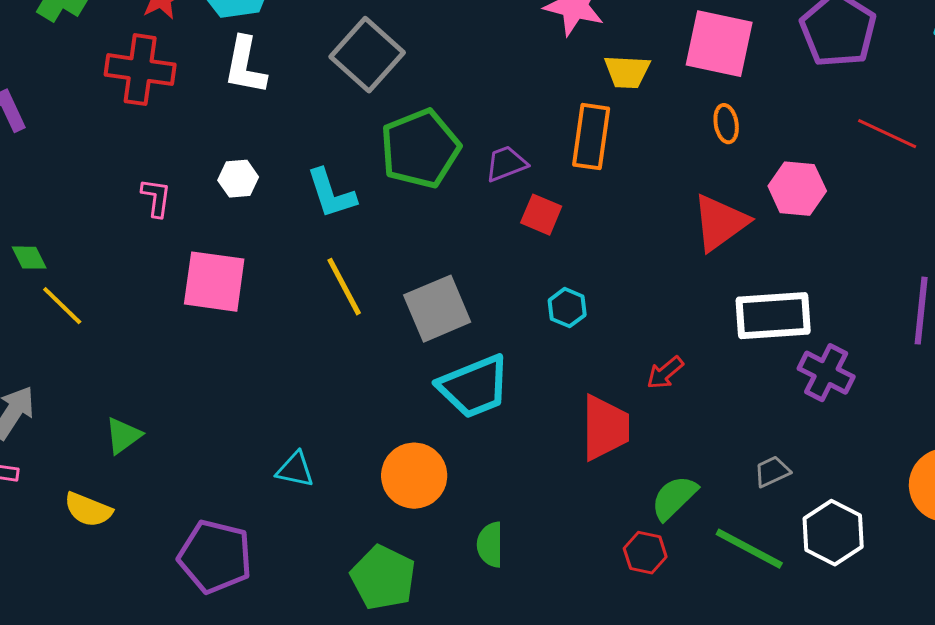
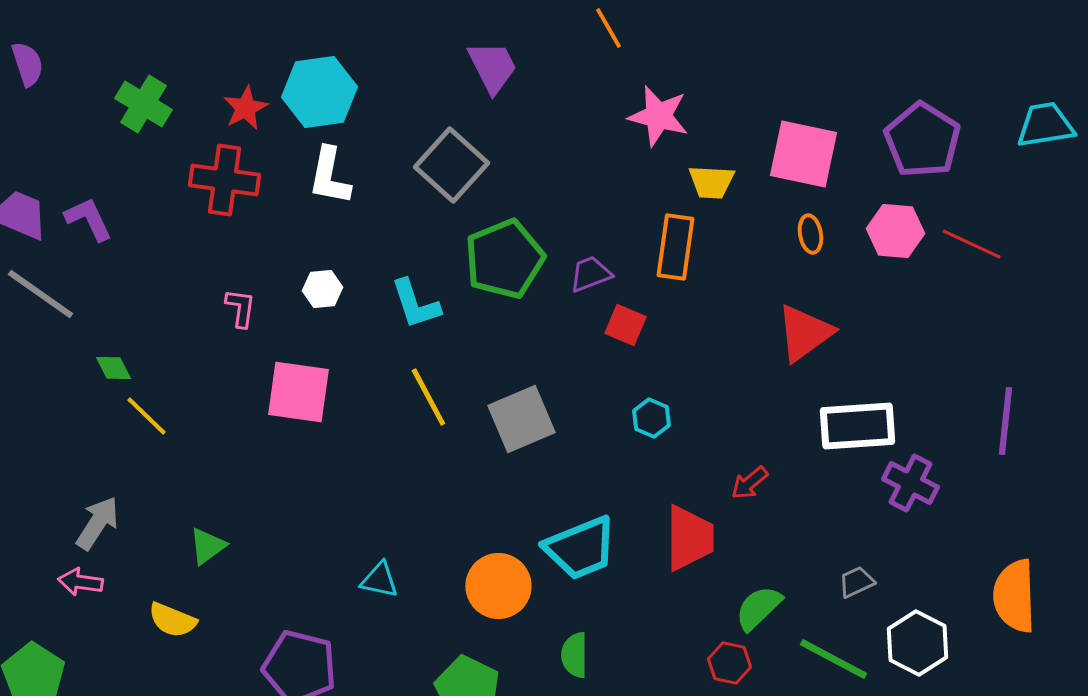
pink hexagon: (797, 189) -> (895, 231), moved
cyan trapezoid: (474, 387) -> (580, 548), moved

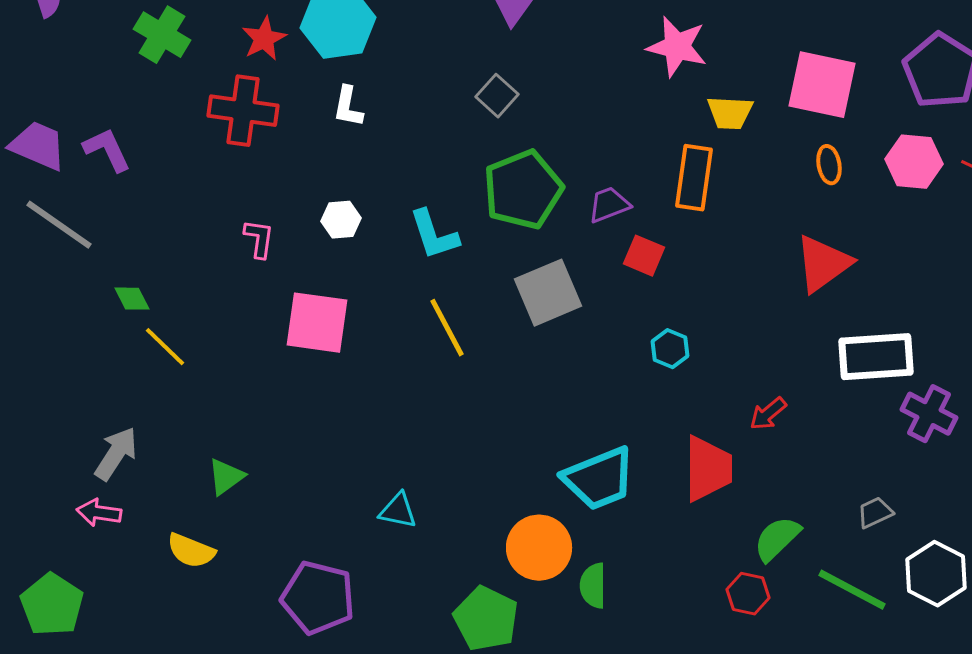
gray square: (451, 165) -> (497, 96), moved, size x0.6
white L-shape: (329, 176) -> (348, 107), size x0.7
gray square: (521, 419) -> (548, 293), moved
orange circle: (498, 586) -> (539, 548), moved

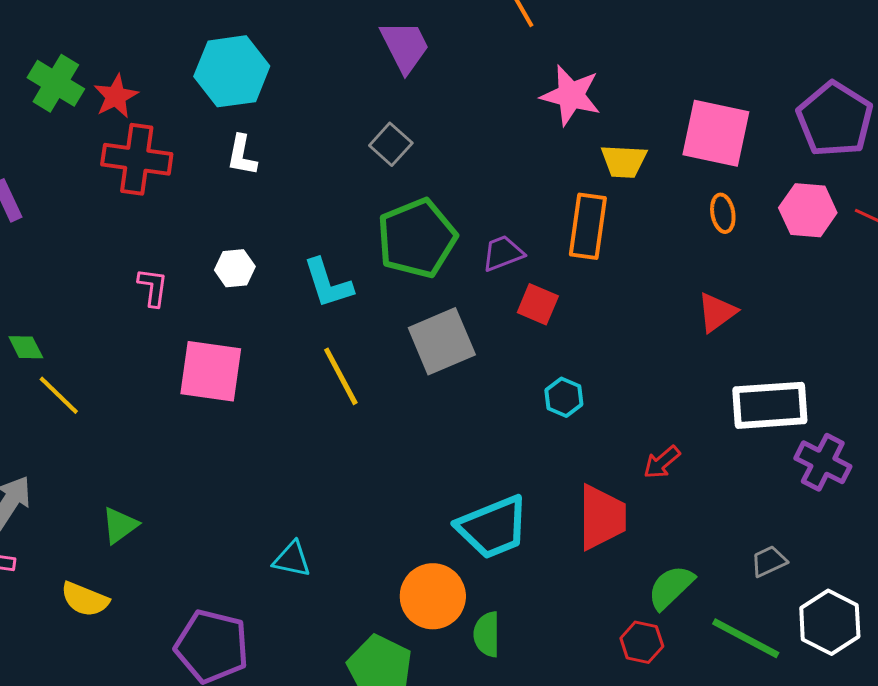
red star: (264, 39) -> (116, 96), moved
red triangle: (823, 264) -> (717, 312), size x0.7

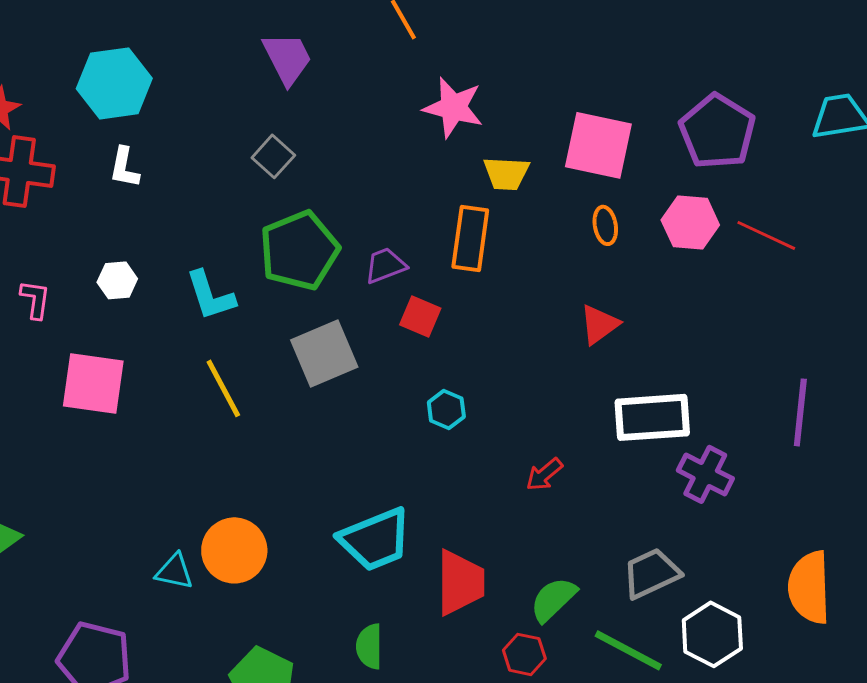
red trapezoid: (602, 517) -> (460, 582), moved
gray trapezoid: (769, 561) -> (651, 573), size x1.6
orange circle: (433, 596) -> (234, 550), moved

